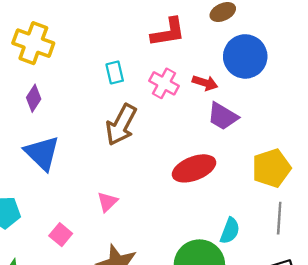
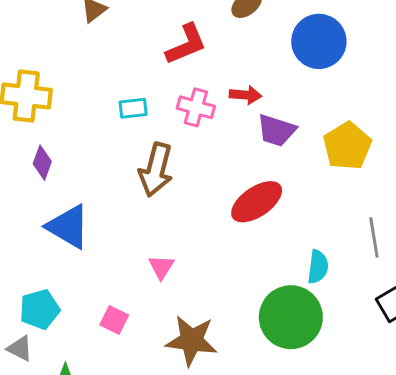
blue circle: (245, 56) -> (319, 41), moved
cyan rectangle: (115, 73) -> (133, 108), turned -70
yellow pentagon: (271, 168) -> (347, 146), moved

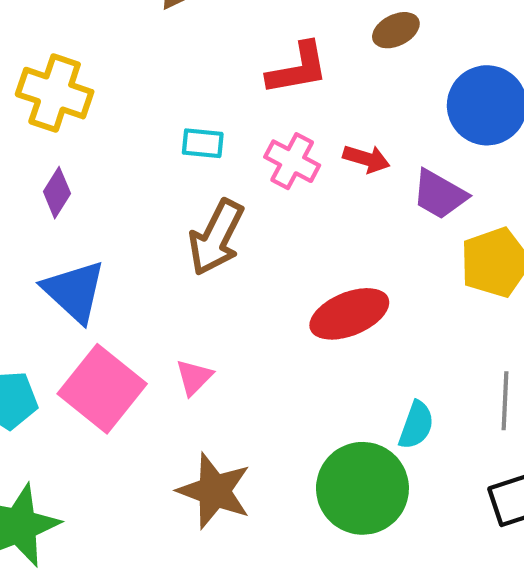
purple trapezoid: (276, 130) -> (439, 194), moved
pink square: (114, 320) -> (102, 389), moved, size x2.0

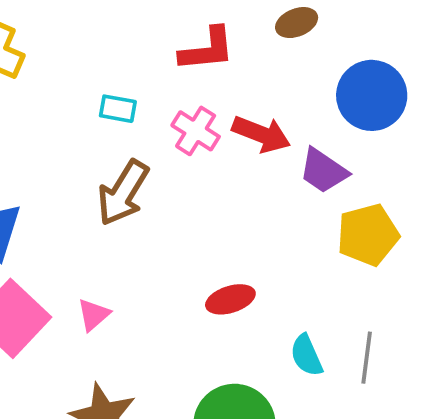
red arrow: (366, 159) -> (261, 134), size x1.4
red ellipse: (349, 314) -> (230, 299), moved, size x0.7
cyan semicircle: (416, 425) -> (306, 355), moved, turned 132

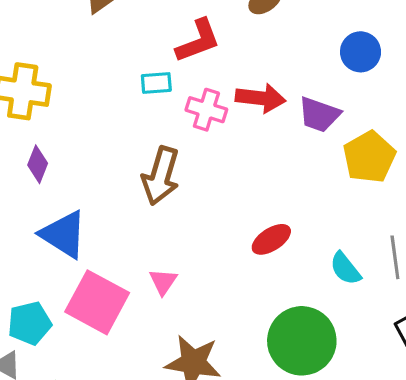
blue circle: (372, 95) -> (361, 52), moved, size x0.7
cyan rectangle: (118, 109) -> (156, 83), moved

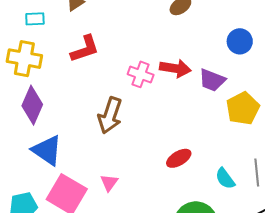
red L-shape: (198, 41) -> (85, 49), moved
cyan rectangle: (156, 83) -> (35, 19), moved
purple diamond: (38, 164) -> (32, 105), size x1.6

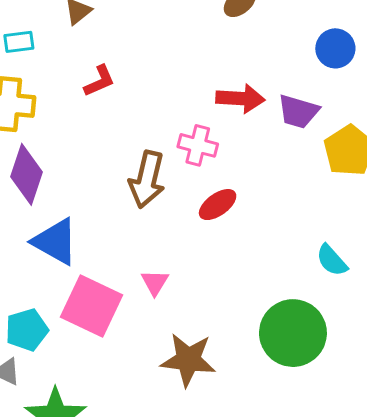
red L-shape: (85, 49) -> (99, 81), size x0.7
pink cross: (141, 74) -> (198, 145), moved
red ellipse: (179, 158) -> (218, 205), moved

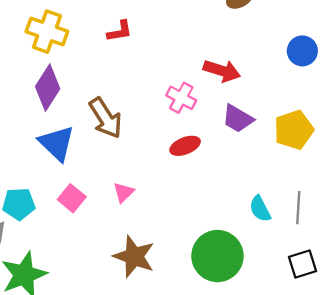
purple trapezoid: (298, 112) -> (238, 119), moved
brown arrow: (147, 179) -> (105, 118), moved, turned -60
pink square: (92, 306) -> (72, 198), size x0.6

